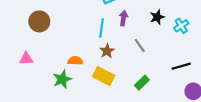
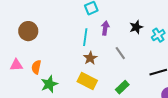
orange semicircle: (75, 61) -> (36, 67), moved, turned -80

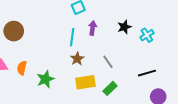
gray line: (120, 53) -> (108, 62), moved
yellow rectangle: (87, 81) -> (85, 82), moved, turned -36
green star: (49, 84) -> (45, 79), moved

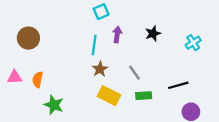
cyan cross: (147, 35) -> (193, 43), moved
green star: (45, 79) -> (54, 105), moved, turned -30
yellow rectangle: (85, 82) -> (109, 96), turned 36
green rectangle: (110, 88) -> (144, 96), moved, turned 40

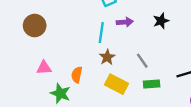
purple arrow: (117, 35) -> (125, 22), turned 77
pink triangle: (15, 77) -> (44, 68), moved
orange semicircle: (38, 80) -> (77, 75), moved

